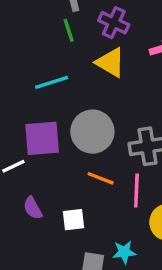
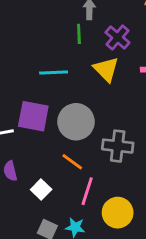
pink line: (136, 191) -> (87, 191), moved
white square: (74, 220) -> (41, 190), turned 36

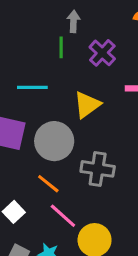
yellow triangle: (106, 69) -> (87, 105), moved, turned 36
pink line: (87, 191) -> (63, 216), turned -68

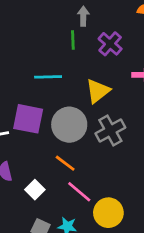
gray cross: (98, 169) -> (110, 130), moved, turned -36

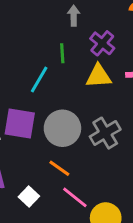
green line: (73, 40) -> (62, 53), moved
cyan line: (48, 77) -> (39, 79), turned -56
yellow triangle: (98, 91) -> (99, 76), moved, turned 36

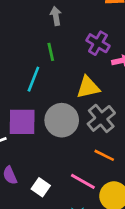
purple cross: (102, 43) -> (98, 43), moved
yellow triangle: (99, 76) -> (88, 87), moved
orange line: (59, 168) -> (104, 155), moved

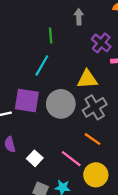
gray arrow: (56, 16) -> (79, 17), moved
green line: (51, 52) -> (51, 36), moved

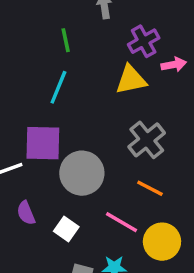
purple cross: (101, 43) -> (144, 41), turned 30
yellow triangle: (87, 79) -> (131, 80), moved
gray circle: (61, 104) -> (82, 173), moved

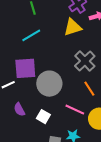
cyan line: (58, 87) -> (31, 35), turned 42
orange line: (150, 188) -> (89, 89), turned 35

